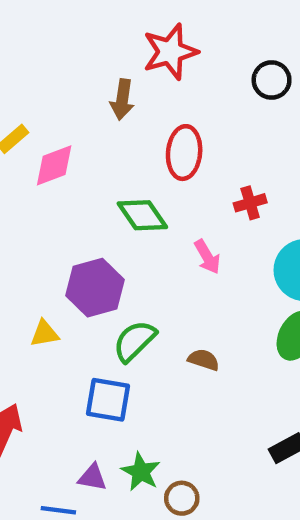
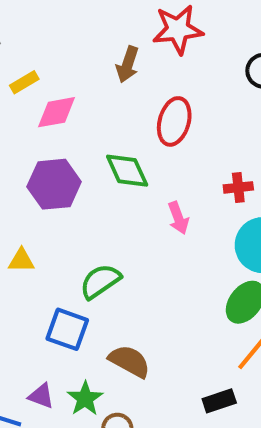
red cross: (250, 203) -> (238, 187), moved
purple hexagon: (95, 288) -> (54, 184), moved
brown semicircle: (204, 360) -> (129, 361), moved, size x1.5

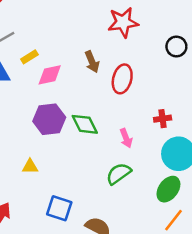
brown arrow: (128, 64) -> (92, 62), moved, turned -40
green diamond: (127, 171) -> (85, 124), moved
green semicircle: (100, 281) -> (119, 174), moved

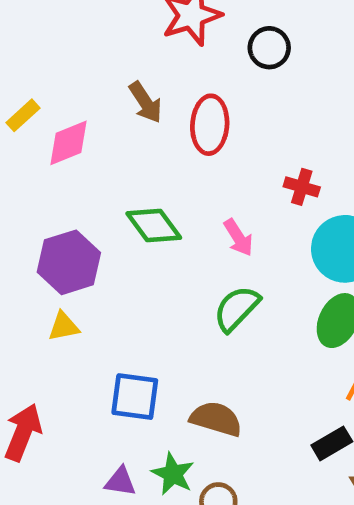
black circle: (176, 47) -> (269, 48), moved
purple hexagon: (49, 119) -> (69, 262), moved
red cross: (163, 119) -> (302, 187), turned 35

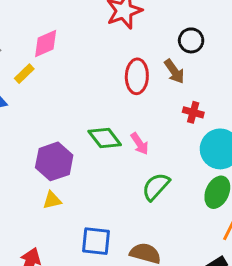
black circle: (269, 48) -> (191, 40), moved
brown arrow: (146, 102) -> (174, 71), moved
pink diamond: (69, 143) -> (46, 43), moved
pink arrow: (238, 238) -> (140, 144), moved

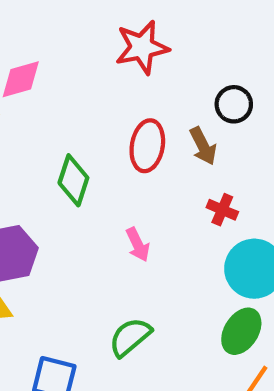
green diamond: (105, 138) -> (73, 180), moved, turned 48
green semicircle: (156, 187) -> (130, 337), moved

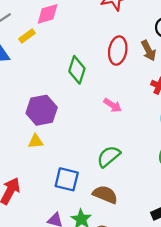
pink arrow: (138, 245) -> (113, 105), turned -30

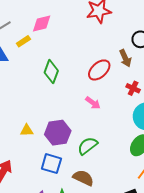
red ellipse: (118, 50) -> (99, 70), moved, turned 35
green diamond: (77, 70) -> (51, 72), moved
purple hexagon: (42, 110) -> (58, 133), moved

